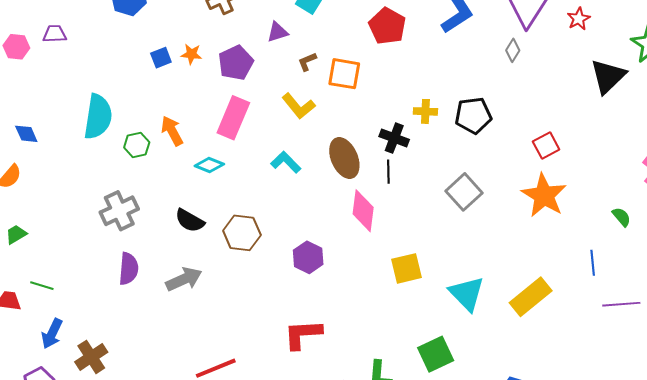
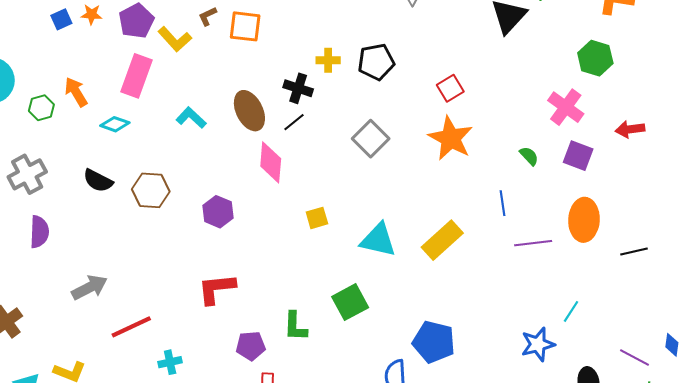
yellow L-shape: (298, 106) -> (175, 39), moved
black line: (388, 172) -> (294, 122), turned 55
yellow square: (407, 268) -> (317, 218), size x0.7
gray arrow: (184, 279) -> (89, 287), moved
cyan triangle: (467, 293) -> (378, 240), turned -30

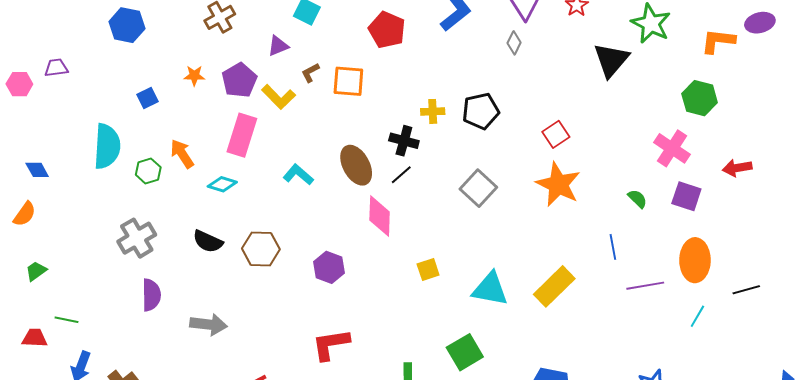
blue square: (61, 19) -> (148, 98), moved
gray arrow: (89, 287) -> (209, 324), moved, turned 36
cyan line: (571, 311) -> (697, 316), moved

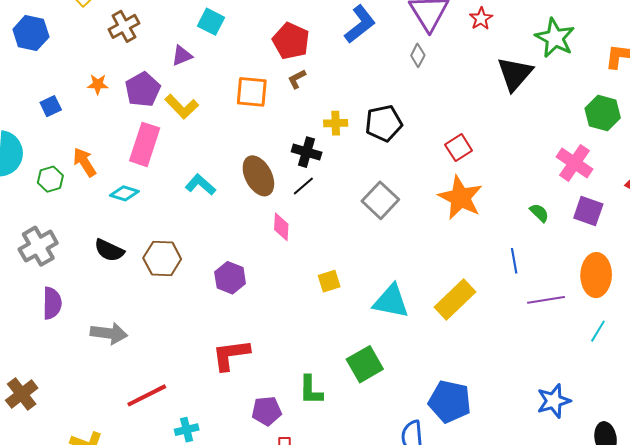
brown L-shape: (310, 73) -> (297, 79), moved
pink diamond: (380, 216) -> (281, 227), size x0.7

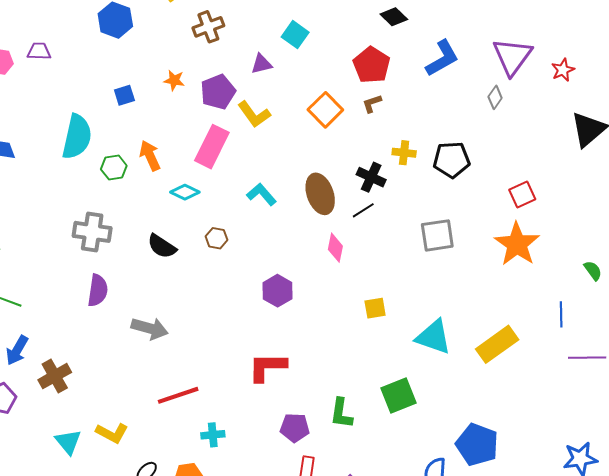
orange square: (252, 92) -> (325, 110), turned 32
gray square: (380, 200) -> (437, 235), turned 30
gray cross: (38, 246) -> (92, 232), turned 30
brown hexagon: (162, 259) -> (217, 238), moved, size x0.6

